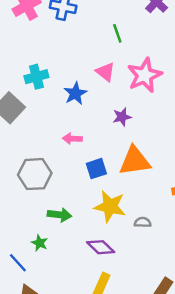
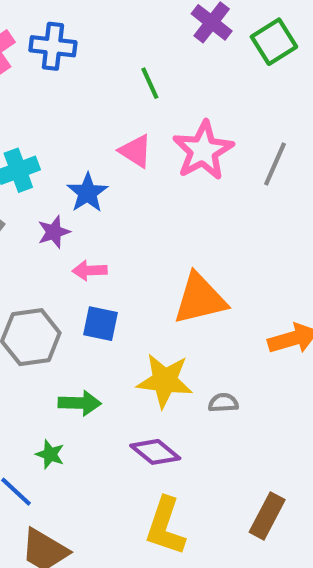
purple star: (122, 117) -> (54, 232), moved
blue square: (96, 169) -> (100, 324), moved, turned 35

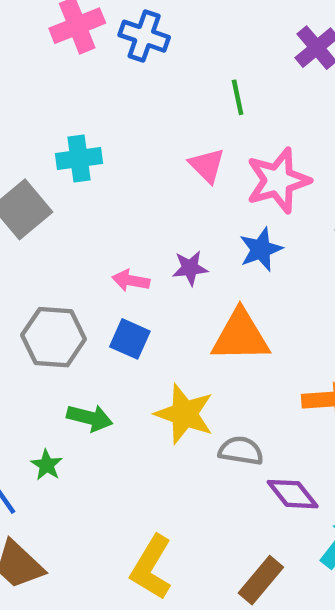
blue star: (87, 193) -> (261, 249), moved
purple star: (54, 232) -> (190, 268), moved
gray semicircle: (223, 403) -> (241, 451), size x1.4
purple diamond: (155, 452) -> (293, 494), moved

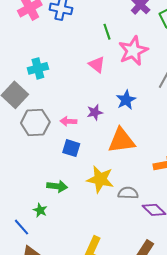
pink star: (278, 181) -> (133, 51), moved
gray hexagon: (54, 337) -> (35, 122), moved

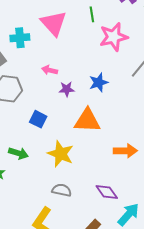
pink triangle: (97, 65) -> (54, 23), moved, size x1.6
pink arrow: (68, 121) -> (50, 70), moved
gray semicircle: (128, 193) -> (62, 190), moved

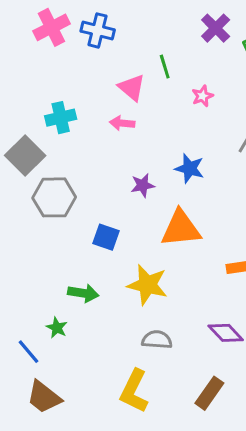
pink triangle: (54, 23) -> (132, 88), moved, size x0.7
pink star: (114, 37) -> (202, 96), size x0.5
pink arrow: (50, 70) -> (122, 123), moved
blue star: (99, 83) -> (190, 168), turned -30

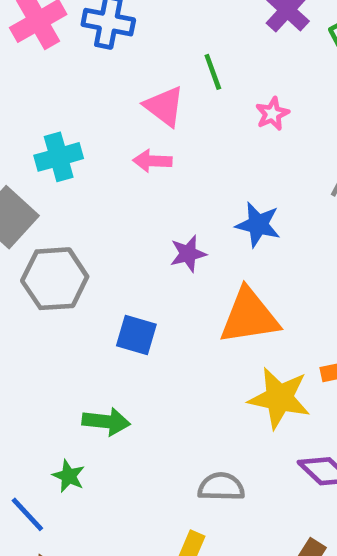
yellow star: (147, 285) -> (279, 398), moved

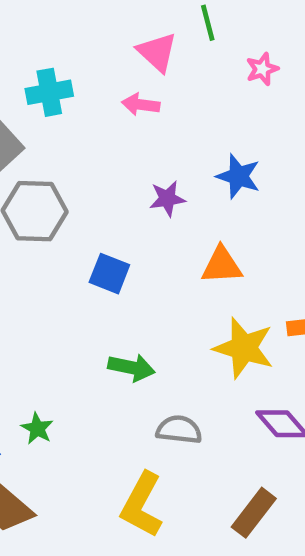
orange triangle: (249, 316) -> (222, 265), size x0.7
green arrow: (106, 422) -> (132, 368), moved
green star: (69, 476) -> (37, 428), moved

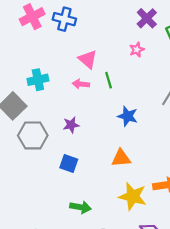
green line: (208, 23) -> (109, 80), moved
pink star: (262, 69) -> (137, 50), moved
purple star: (167, 199) -> (71, 125), moved

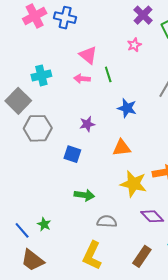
purple star: (71, 125) -> (87, 124), moved

